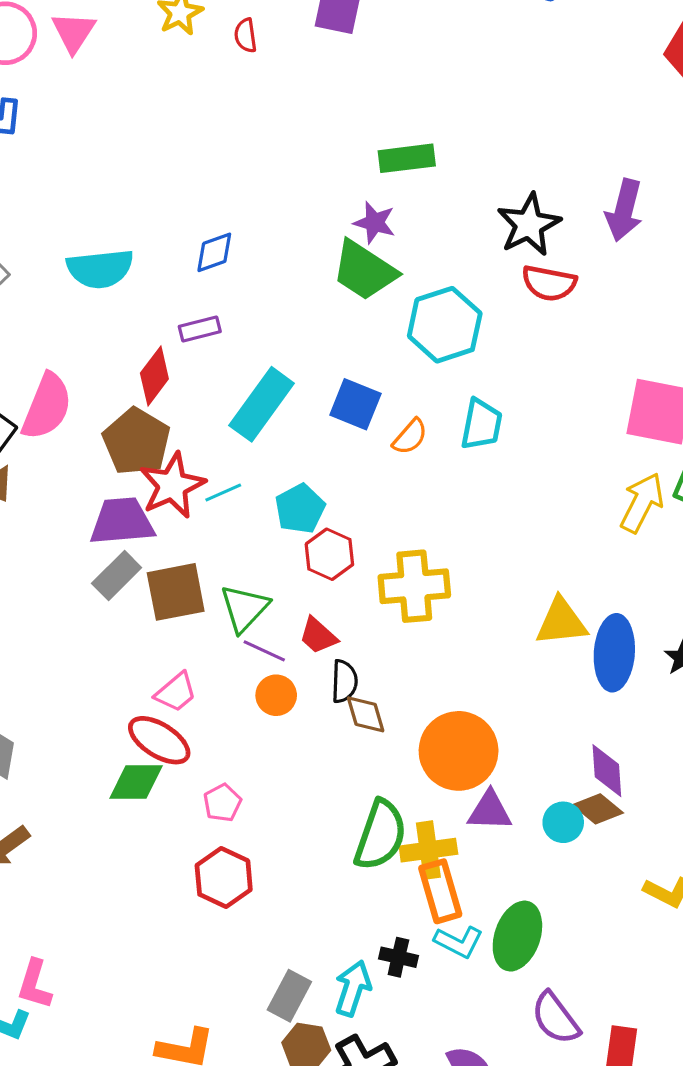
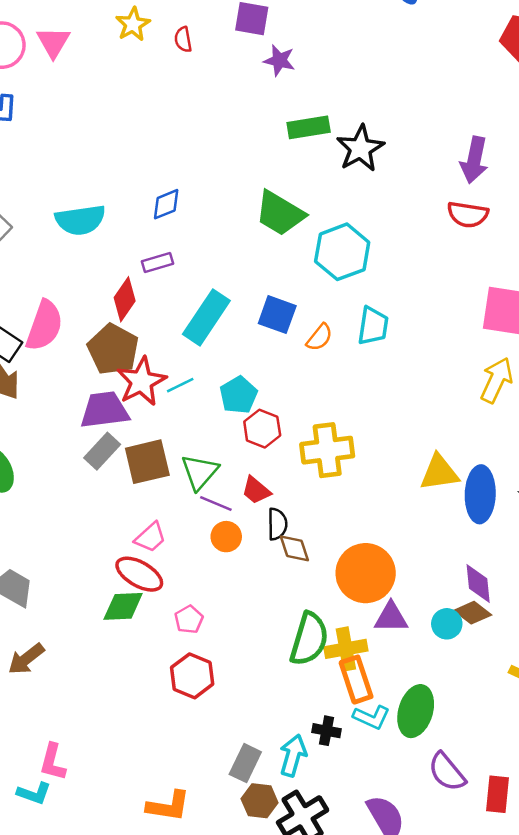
purple star: (375, 223) -> (279, 60), moved
black star: (529, 225) -> (360, 148), moved
red semicircle: (549, 283) -> (468, 214), moved

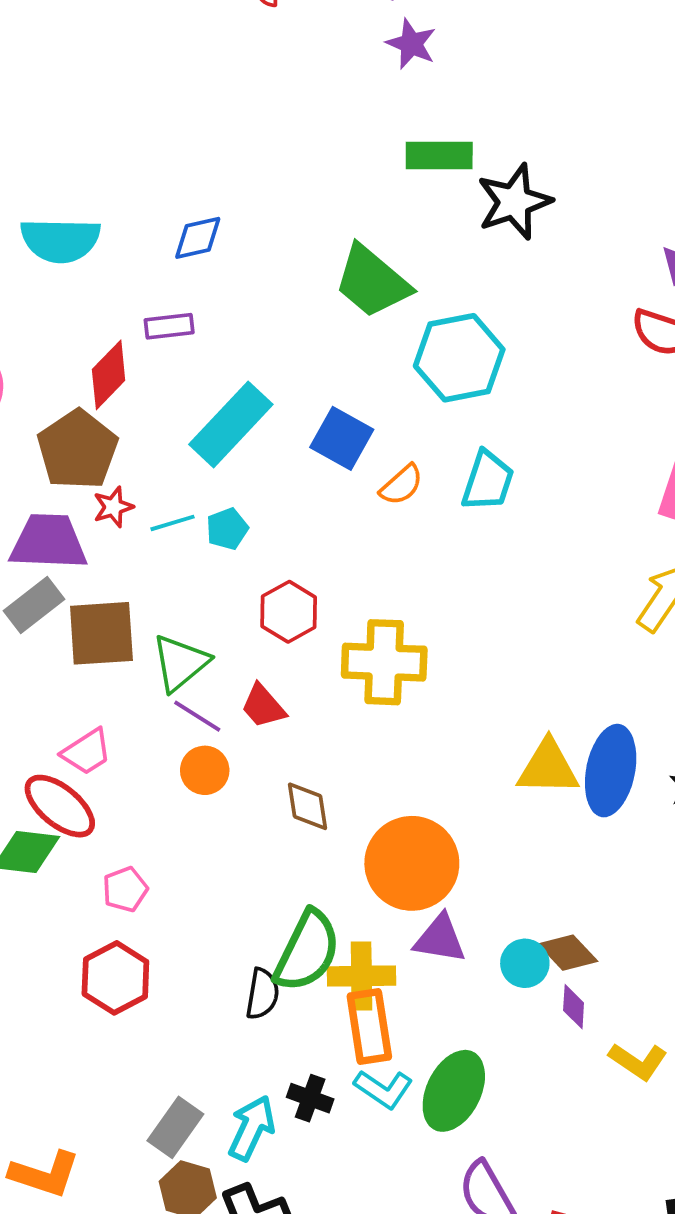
red star: (141, 381) -> (113, 507), size x0.5
cyan pentagon: (239, 395) -> (227, 529), moved, size x0.7
yellow triangle: (439, 473) -> (548, 768), moved
black semicircle: (277, 524) -> (262, 994), moved
purple diamond: (478, 583) -> (574, 1007), moved, size x0.7

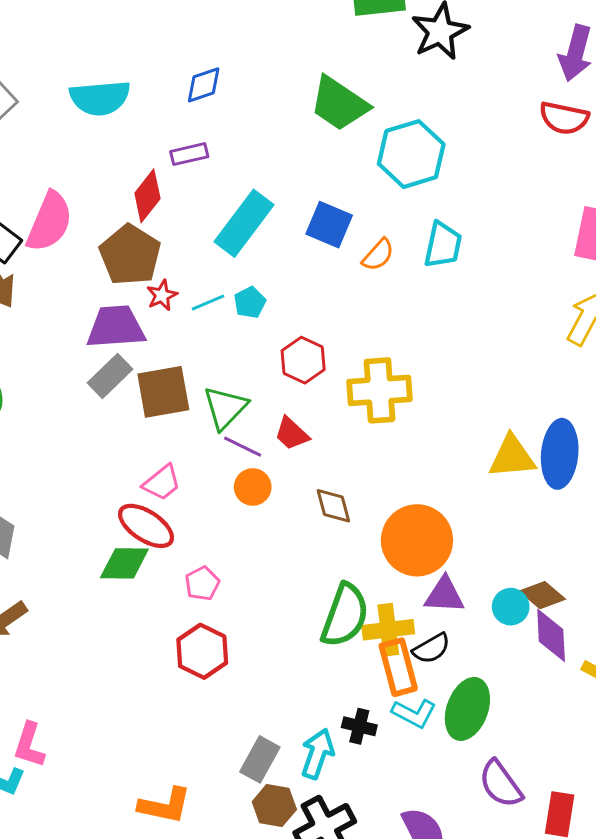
black semicircle: (262, 994) -> (431, 648), moved, turned 57
purple diamond: (574, 1007) -> (551, 635), size x1.6

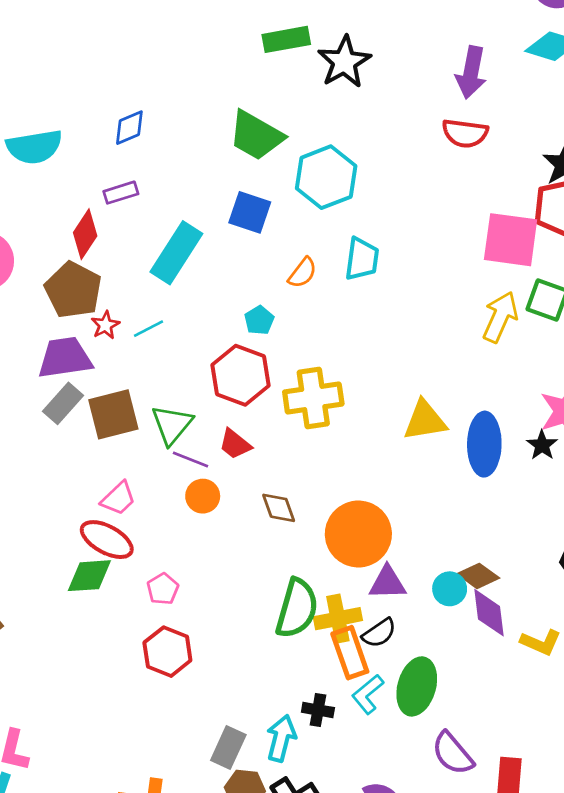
blue square: (329, 225) -> (250, 212), moved
cyan pentagon: (250, 303) -> (259, 320), moved
red hexagon: (303, 360) -> (241, 375), size x1.4
yellow triangle: (512, 457) -> (425, 420), moved
cyan L-shape: (414, 713) -> (368, 694), turned 117

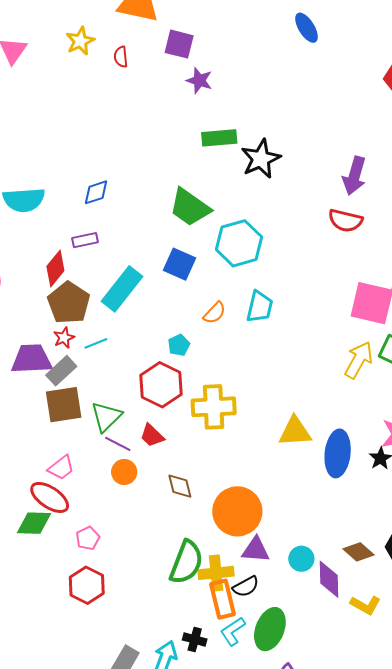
brown pentagon: (73, 290) -> (69, 303), moved
gray rectangle: (63, 403) -> (61, 371), moved
brown diamond: (478, 576) -> (359, 552), moved

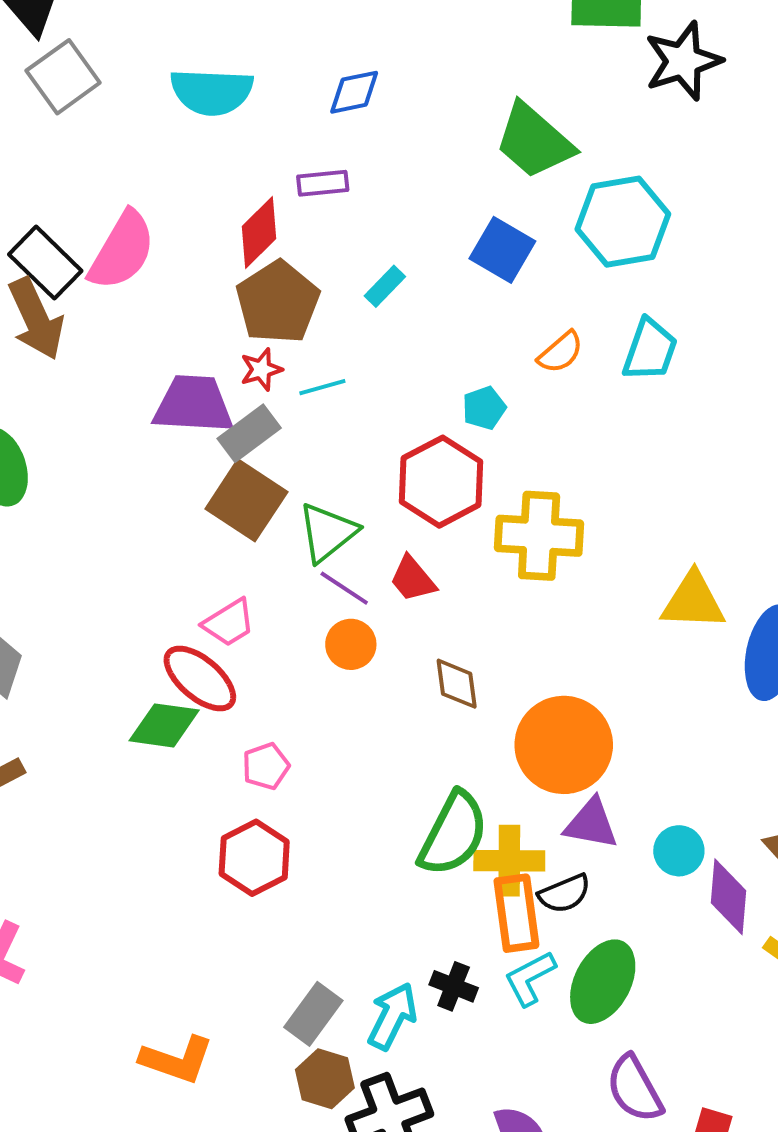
cyan rectangle: (122, 289) -> (385, 286), size x0.5
brown square: (64, 405) -> (246, 500), turned 36

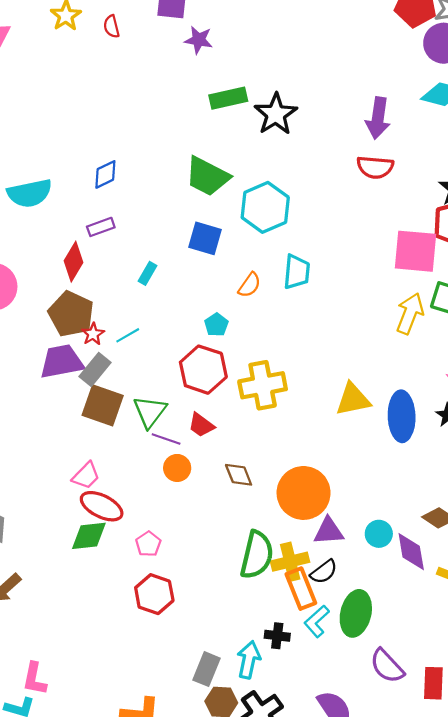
brown pentagon: (278, 302) -> (71, 314), moved
pink trapezoid: (229, 623) -> (86, 476), moved

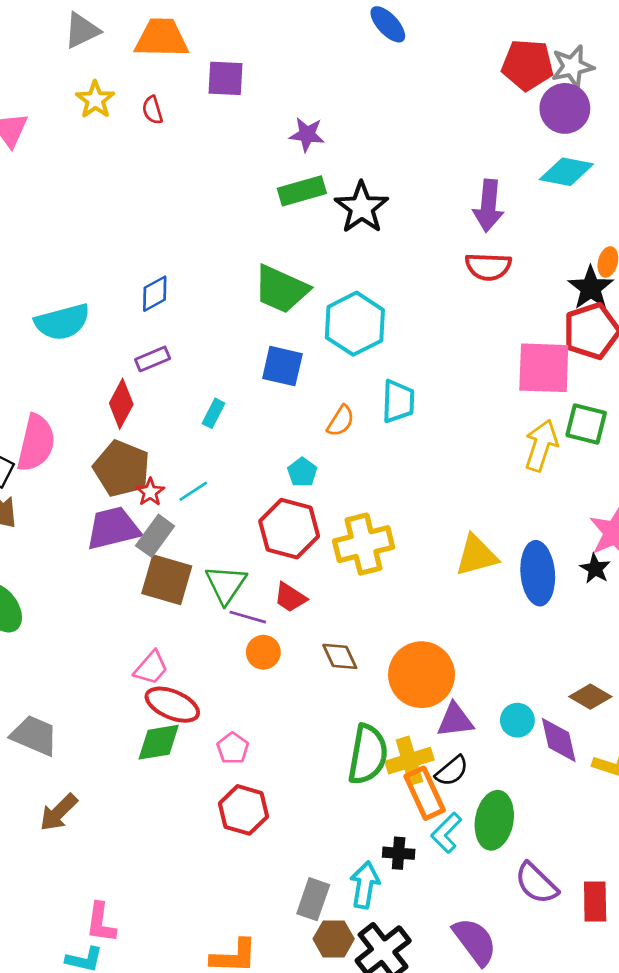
purple star: (199, 40) -> (307, 135), moved

